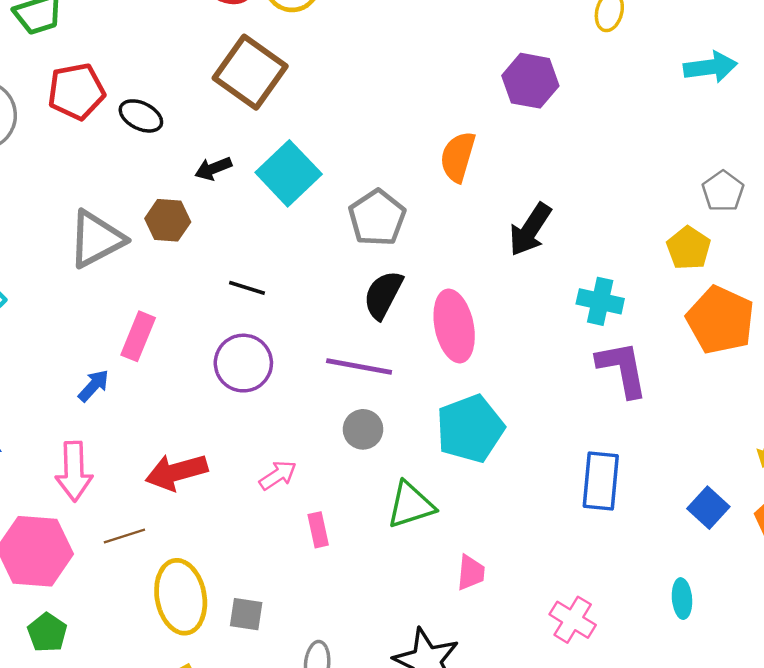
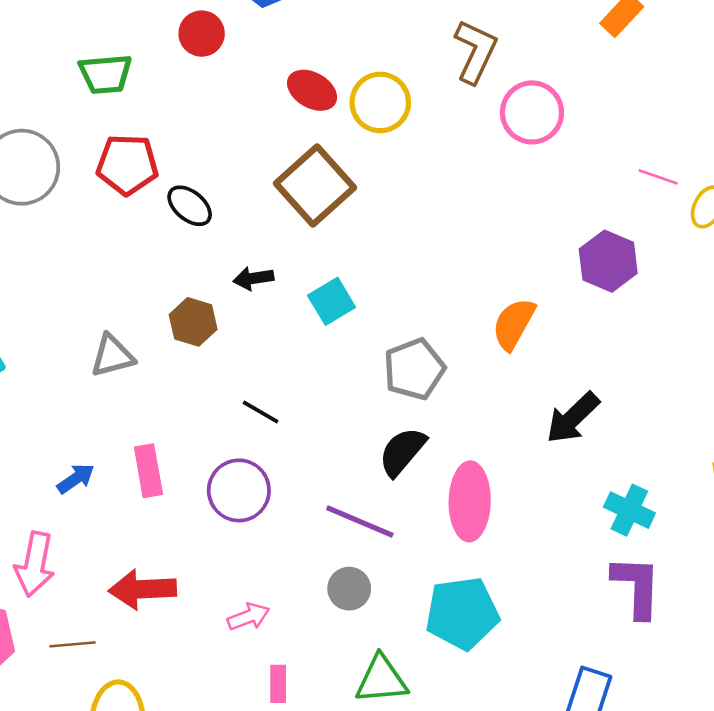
cyan square: (289, 173) -> (332, 301), size x0.7
gray triangle: (96, 239) -> (112, 356), moved, size x0.7
pink rectangle: (138, 336) -> (148, 471), moved, turned -45

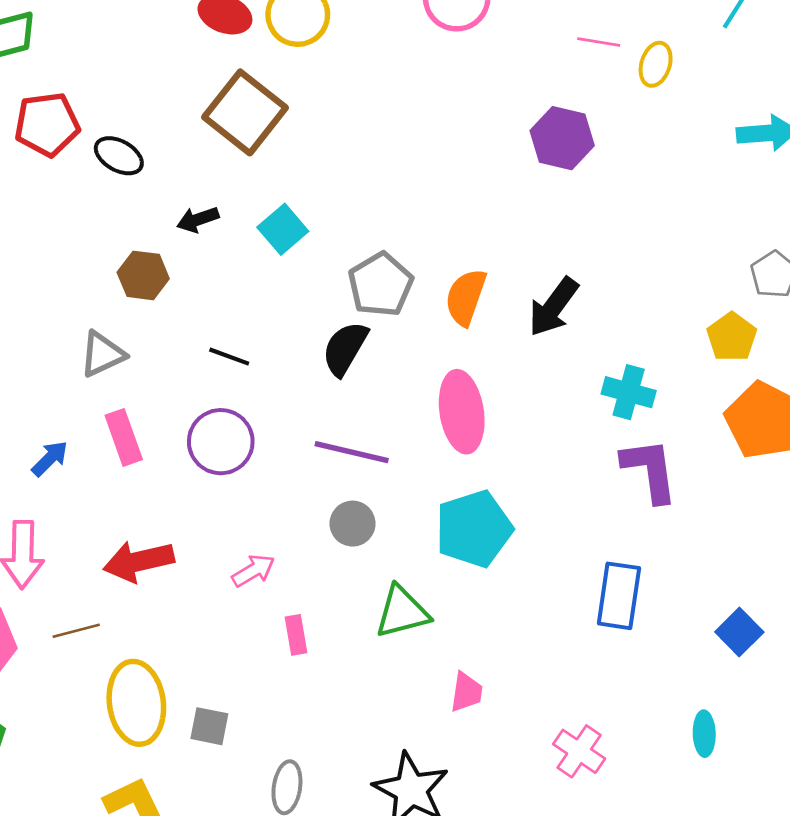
orange semicircle: (514, 324) -> (466, 297), moved
gray triangle: (112, 356) -> (102, 354), moved
black semicircle: (402, 452) -> (345, 348), moved

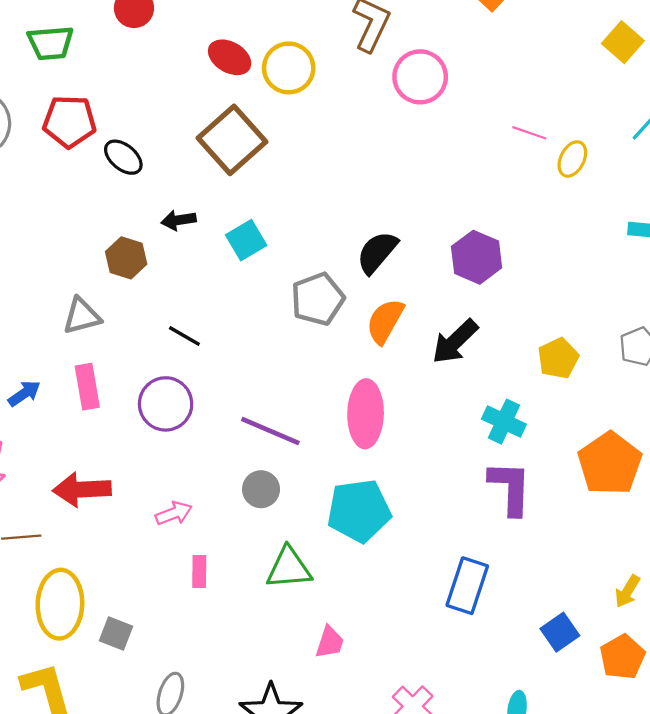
purple hexagon: (562, 138) -> (477, 257), moved
yellow pentagon: (732, 337) -> (558, 358), moved
black semicircle: (345, 348) -> (377, 252), moved

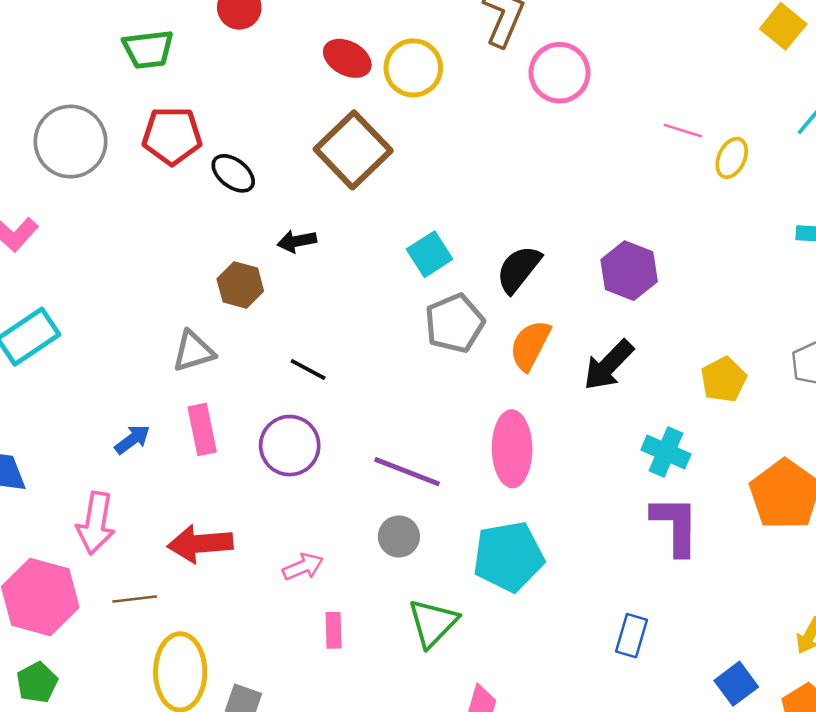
cyan square: (246, 240) -> (430, 254), moved
green triangle: (289, 568) -> (433, 623), turned -39
blue rectangle: (467, 586) -> (632, 636), size x0.7

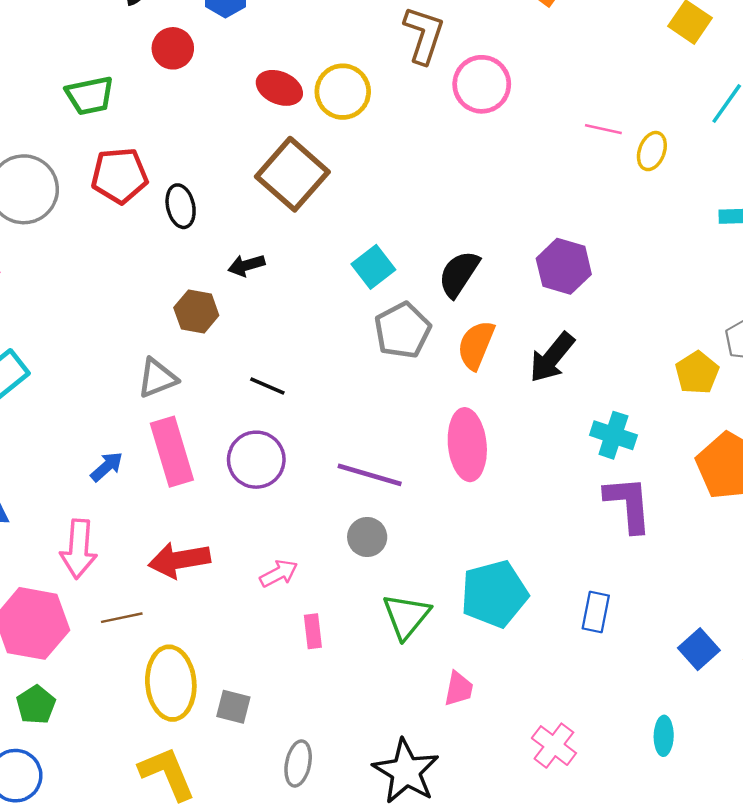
black ellipse: (233, 173) -> (181, 206), turned 45
yellow pentagon: (724, 380) -> (697, 373), moved
pink rectangle: (202, 430) -> (172, 452), size x1.4
cyan pentagon: (508, 557) -> (494, 594), moved

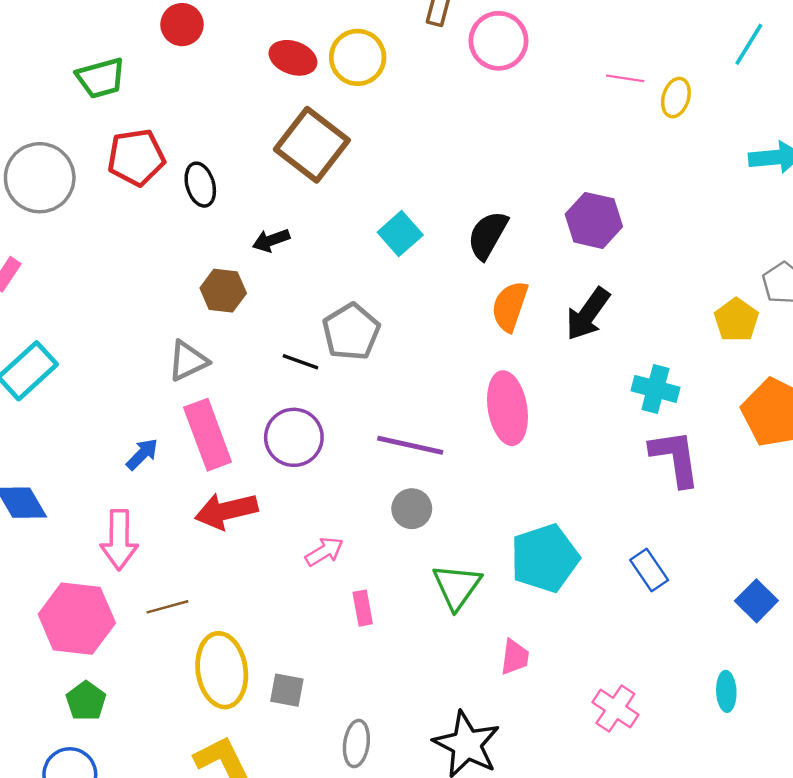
gray pentagon: (402, 330) -> (351, 332), moved
red arrow: (179, 560) -> (226, 511), moved
blue rectangle: (596, 612) -> (649, 570), turned -42

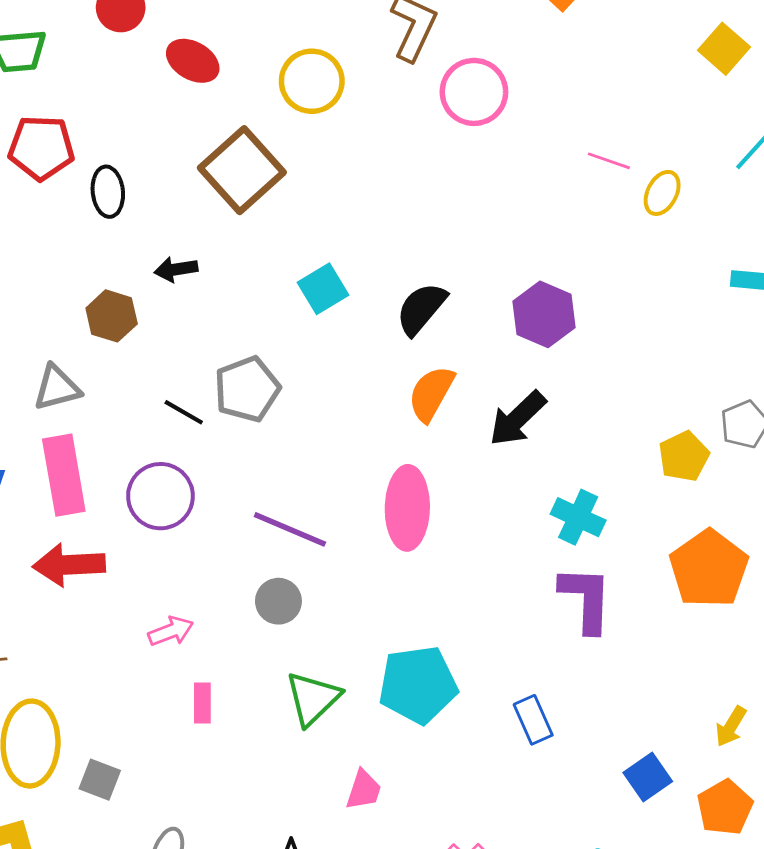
red ellipse: (293, 58) -> (193, 61), moved

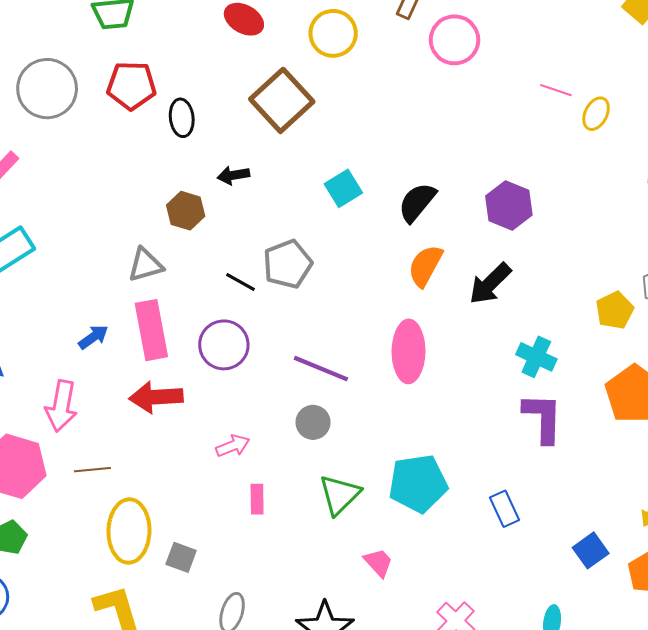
pink trapezoid: (364, 790) -> (378, 563), turned -60

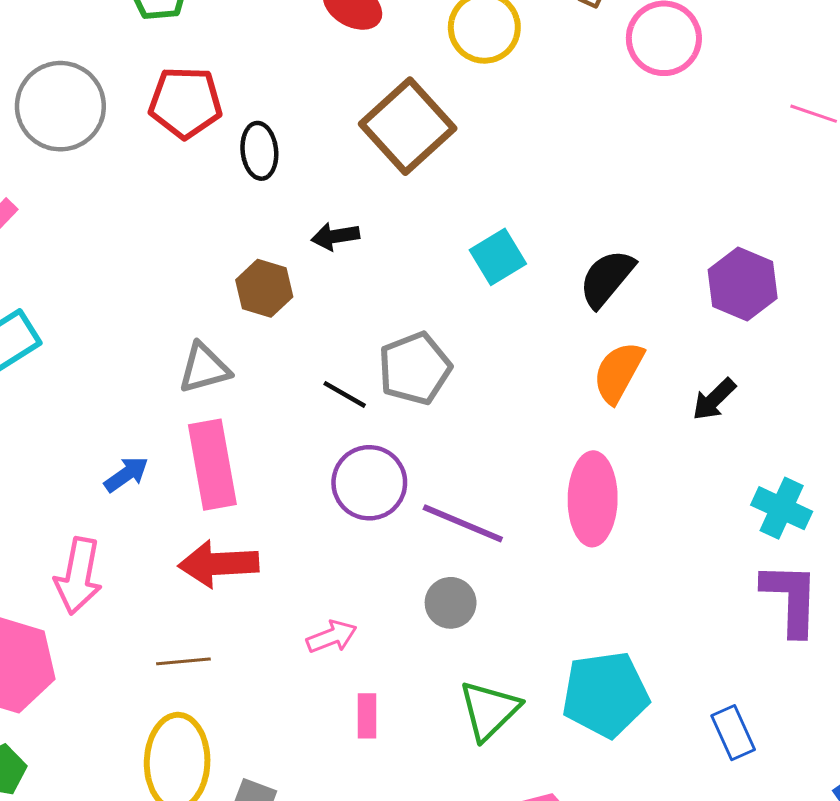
black arrow: (490, 284) -> (714, 399), size x0.7
purple circle: (224, 345) -> (369, 483), moved
brown line: (92, 470) -> (183, 661), moved

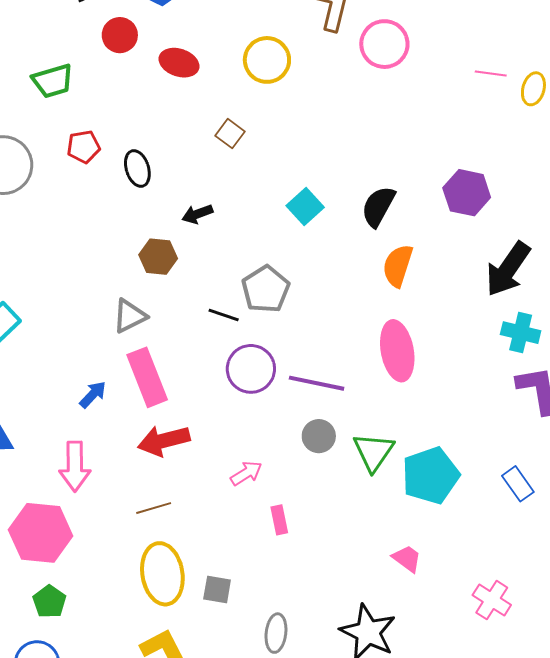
red pentagon: (185, 102) -> (83, 147), size x0.7
brown square: (408, 126) -> (230, 134), size x0.5
black arrow: (714, 399) -> (508, 269), moved, size x1.8
green triangle: (489, 710) -> (373, 452), moved

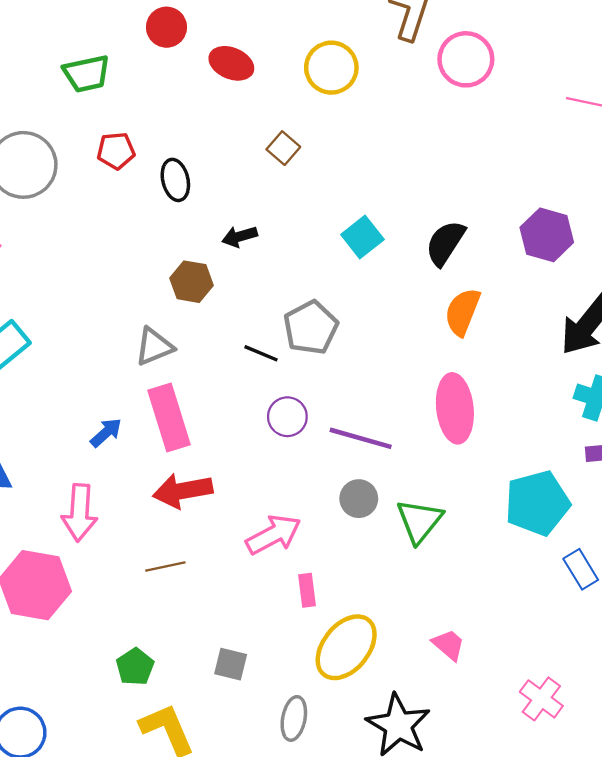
purple circle: (251, 369) -> (287, 417), size x0.7
pink arrow: (246, 473) -> (273, 535), size x1.5
cyan pentagon: (431, 475) -> (537, 503), moved
yellow ellipse: (162, 574) -> (346, 647), moved, turned 44
green pentagon: (49, 602) -> (135, 667), moved

